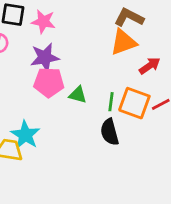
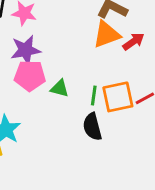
red arrow: (150, 66) -> (134, 42), moved
orange square: (134, 103) -> (118, 97), turned -32

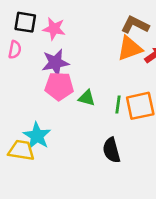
black semicircle: (92, 127) -> (111, 150), moved

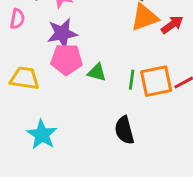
cyan star: (37, 136) -> (42, 135), moved
yellow trapezoid: (21, 150) -> (25, 78), moved

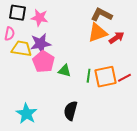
pink pentagon: (67, 59) -> (44, 62), turned 30
yellow trapezoid: (25, 78) -> (22, 49), moved
black semicircle: (124, 130) -> (71, 111), moved, turned 30

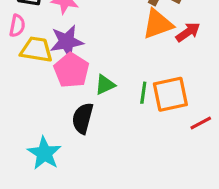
green triangle: (65, 71) -> (105, 85), turned -40
red line: (125, 78) -> (201, 123), moved
black semicircle: (71, 111) -> (83, 118), moved

